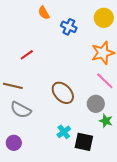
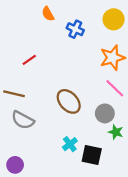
purple circle: (14, 143) -> (15, 165), moved

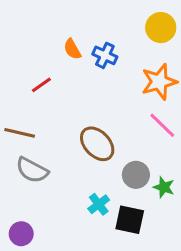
orange semicircle: (48, 14) -> (72, 49), moved
blue cross: (75, 29) -> (105, 55), moved
gray circle: (105, 113) -> (136, 175), moved

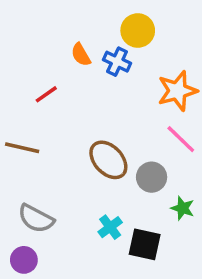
yellow circle: (161, 28) -> (138, 31), moved
gray semicircle: (32, 170) -> (36, 219), moved
gray circle: (136, 175) -> (152, 177), moved

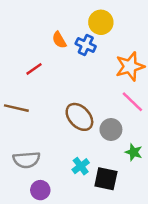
gray semicircle: (36, 219) -> (26, 160), turned -32
purple circle: (24, 260) -> (40, 190), moved

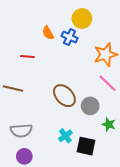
red line: (34, 69) -> (27, 57), turned 40
purple circle: (40, 190) -> (24, 156), moved

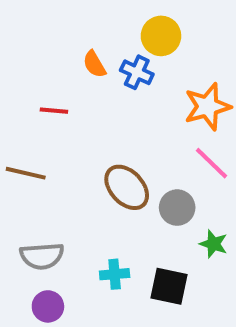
cyan cross: (65, 136) -> (115, 274), moved, turned 32

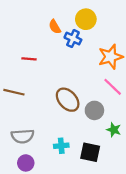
orange semicircle: (94, 64) -> (55, 27), moved

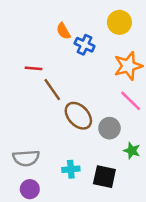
yellow circle: (86, 19) -> (119, 22), moved
brown line: (14, 92) -> (52, 90), moved, turned 42

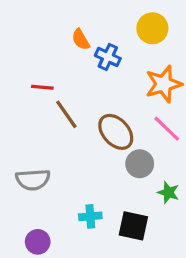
brown ellipse: (78, 116) -> (116, 132), moved
gray semicircle: (26, 158) -> (33, 180), moved

